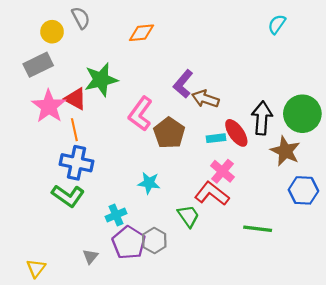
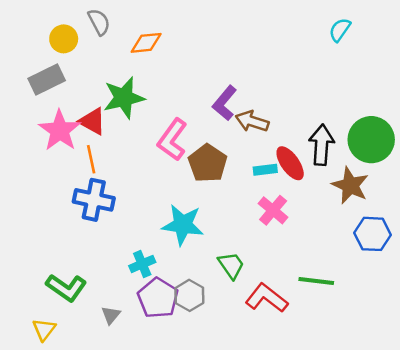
orange diamond: (142, 33) -> (146, 43), moved
cyan star: (149, 183) -> (183, 225), size x1.5
red L-shape: (212, 194) -> (267, 298), moved
green L-shape: (68, 196) -> (66, 288), moved

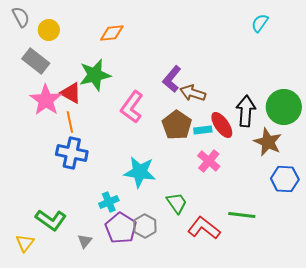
gray semicircle: (99, 22) -> (21, 17), moved
gray rectangle: (47, 79) -> (36, 61), turned 64
brown pentagon: (208, 163) -> (177, 125), moved
yellow triangle: (44, 329) -> (25, 243), moved

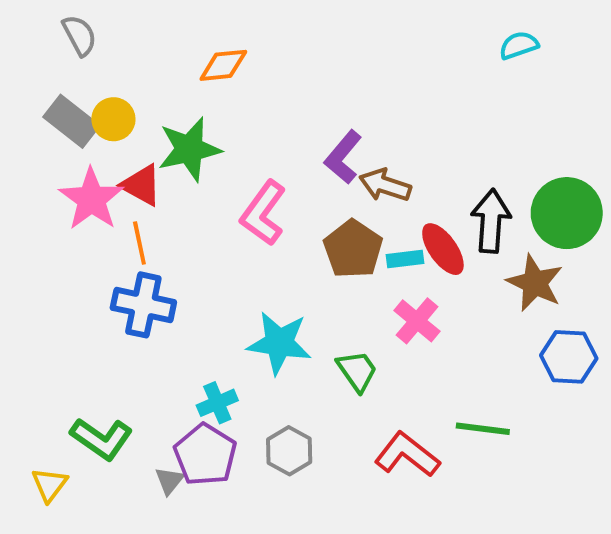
gray semicircle: (21, 17) -> (79, 35), moved
cyan semicircle: (260, 23) -> (519, 45), turned 36
yellow circle: (49, 30) -> (113, 119), moved
green trapezoid: (177, 203) -> (357, 371), moved
purple pentagon: (121, 228) -> (205, 455), moved

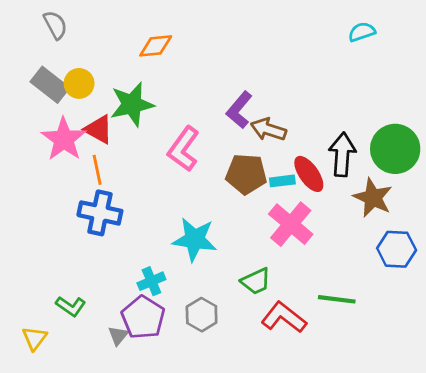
brown pentagon: (353, 249) -> (246, 174), turned -30
pink cross: (417, 321) -> (291, 224), size x1.4
green trapezoid: (357, 371) -> (256, 281), moved, turned 100
green L-shape: (101, 439) -> (71, 306), size x0.7

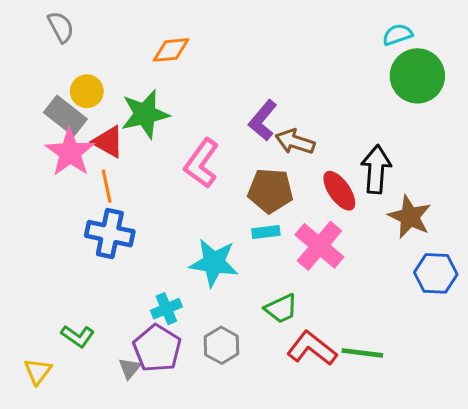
gray rectangle: (50, 85) -> (65, 116), moved
green circle: (395, 149) -> (417, 76), moved
cyan rectangle: (282, 181) -> (266, 232), moved
green line: (337, 299) -> (362, 353), moved

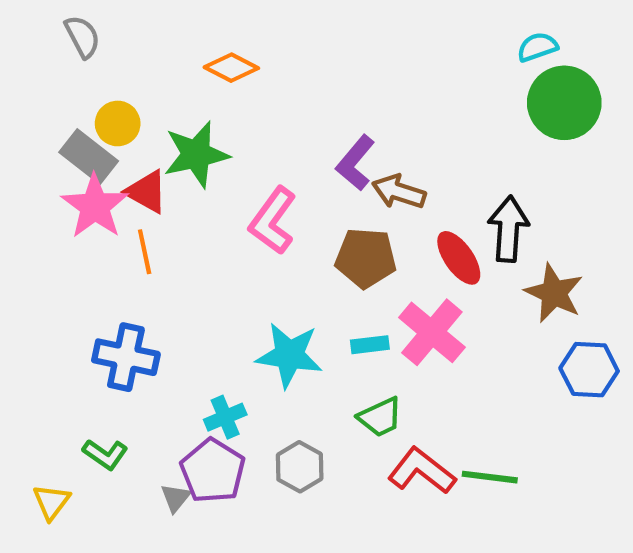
orange diamond: (171, 50) -> (231, 68), turned 33
cyan rectangle: (266, 232) -> (370, 345), moved
blue cross: (110, 234) -> (126, 357), moved

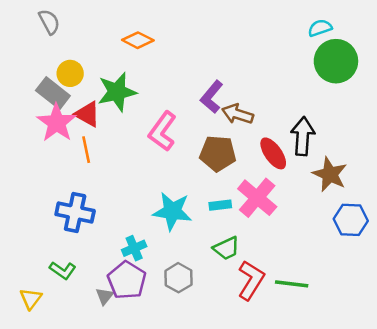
red L-shape: (422, 471) -> (251, 280), turned 84

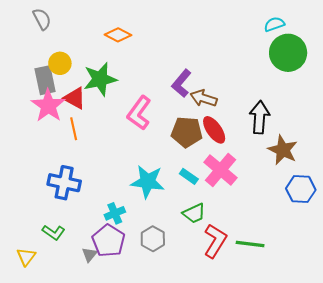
gray rectangle: (53, 93) -> (45, 80), turned 40
red ellipse: (273, 153) -> (214, 130), moved
cyan rectangle: (220, 205) -> (189, 176), turned 42

